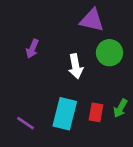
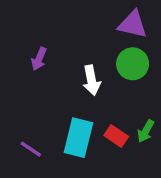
purple triangle: (92, 20) -> (133, 24), moved
red rectangle: (96, 112) -> (116, 136), turned -66

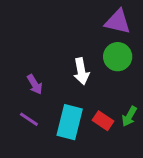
purple arrow: (39, 59) -> (35, 84), moved, turned -54
purple line: (31, 149) -> (29, 119), moved

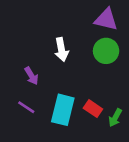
white arrow: (81, 71) -> (62, 50), moved
green arrow: (129, 116) -> (115, 118), moved

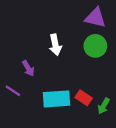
purple line: (26, 107) -> (13, 91), moved
cyan rectangle: (63, 110) -> (57, 99), turned 72

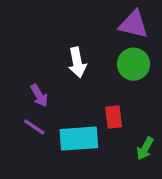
purple line: (13, 91) -> (34, 127), moved
red rectangle: (84, 98) -> (114, 117), moved, turned 49

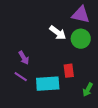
white arrow: (77, 62) -> (58, 33), moved, turned -42

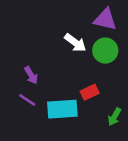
red rectangle: (69, 71) -> (90, 92), turned 72

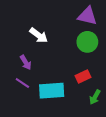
white arrow: (75, 43) -> (39, 35), moved
red rectangle: (90, 92) -> (83, 77), moved

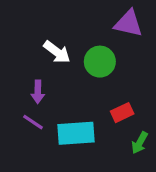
green circle: (87, 42) -> (100, 62), moved
purple arrow: (26, 62) -> (38, 92), turned 32

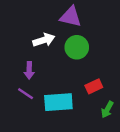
purple triangle: (128, 23) -> (71, 17), moved
white arrow: (57, 52) -> (44, 40), turned -55

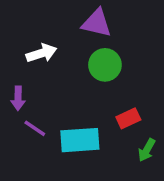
white arrow: (44, 40) -> (41, 53), moved
purple arrow: (29, 70) -> (18, 98), moved

